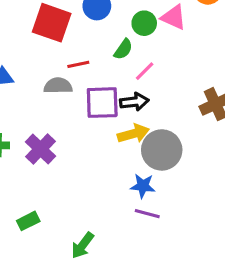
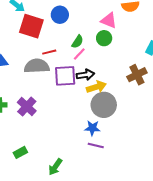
green circle: (144, 23) -> (104, 38), moved
pink line: (145, 71) -> (79, 54), moved
gray semicircle: (58, 86) -> (37, 66), size x1.4
yellow arrow: (133, 134) -> (96, 87), moved

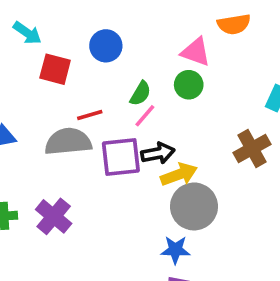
red square: (31, 26) -> (55, 69), size x0.7

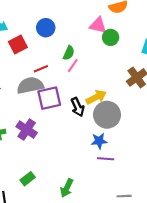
red square: (55, 69) -> (18, 44), turned -36
green circle: (189, 85) -> (111, 37), moved
black arrow: (158, 153) -> (78, 107), moved, turned 84
purple square: (121, 157) -> (49, 98), moved

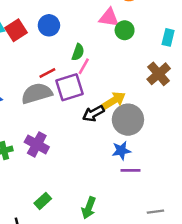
red square: (18, 44) -> (16, 30), moved
purple square: (49, 98) -> (69, 87), moved
black arrow: (78, 107) -> (93, 114), turned 90

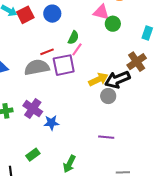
black arrow: (93, 114) -> (117, 80), moved, size x1.4
gray circle: (128, 120) -> (108, 96), size x0.6
blue star: (121, 151) -> (51, 123), moved

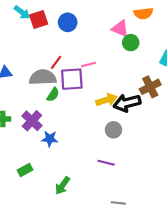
green semicircle: (73, 38) -> (53, 95), moved
pink line: (77, 49) -> (88, 64), turned 32
red line: (47, 52) -> (56, 62), turned -40
gray circle: (108, 96) -> (113, 130), moved

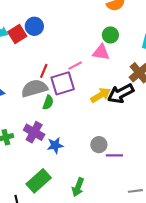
blue circle: (68, 22) -> (34, 26), moved
pink triangle: (120, 29) -> (101, 52), moved
gray circle: (113, 130) -> (99, 145), moved
green rectangle: (25, 170) -> (39, 181), size x1.6

